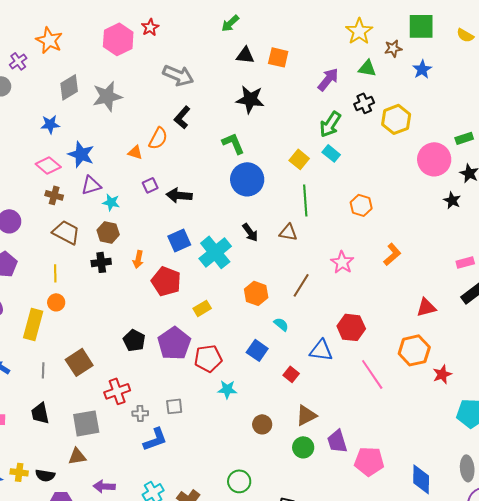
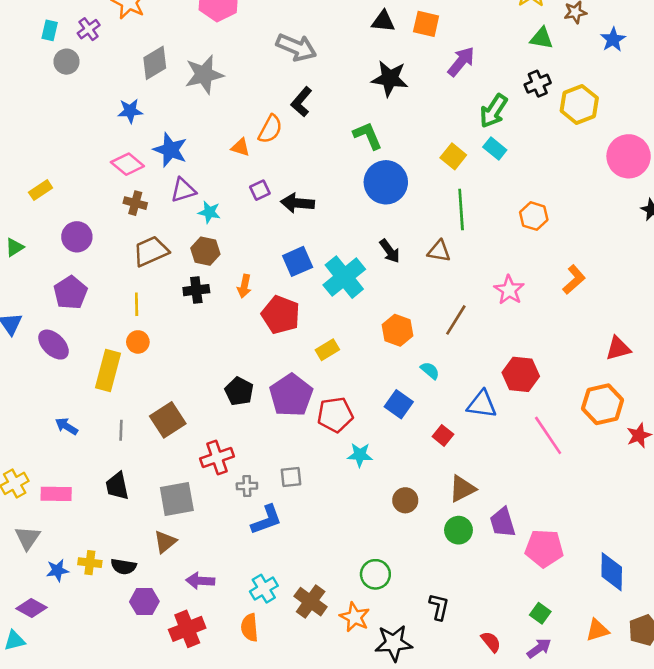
purple arrow: (328, 79) -> (461, 62), moved
brown trapezoid: (66, 232) -> (151, 251), turned -52
brown triangle: (77, 456) -> (165, 542), turned -30

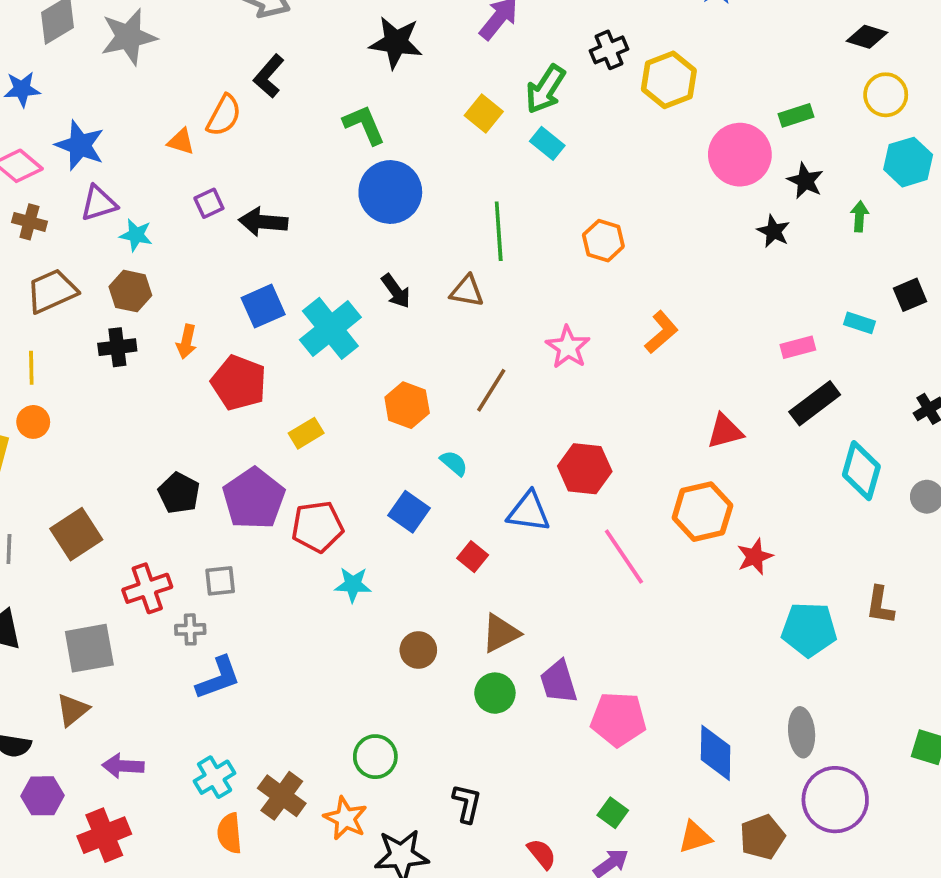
yellow square: (453, 156) -> (484, 113), moved
gray square: (291, 477) -> (220, 581), moved
orange semicircle: (250, 628) -> (230, 833), moved

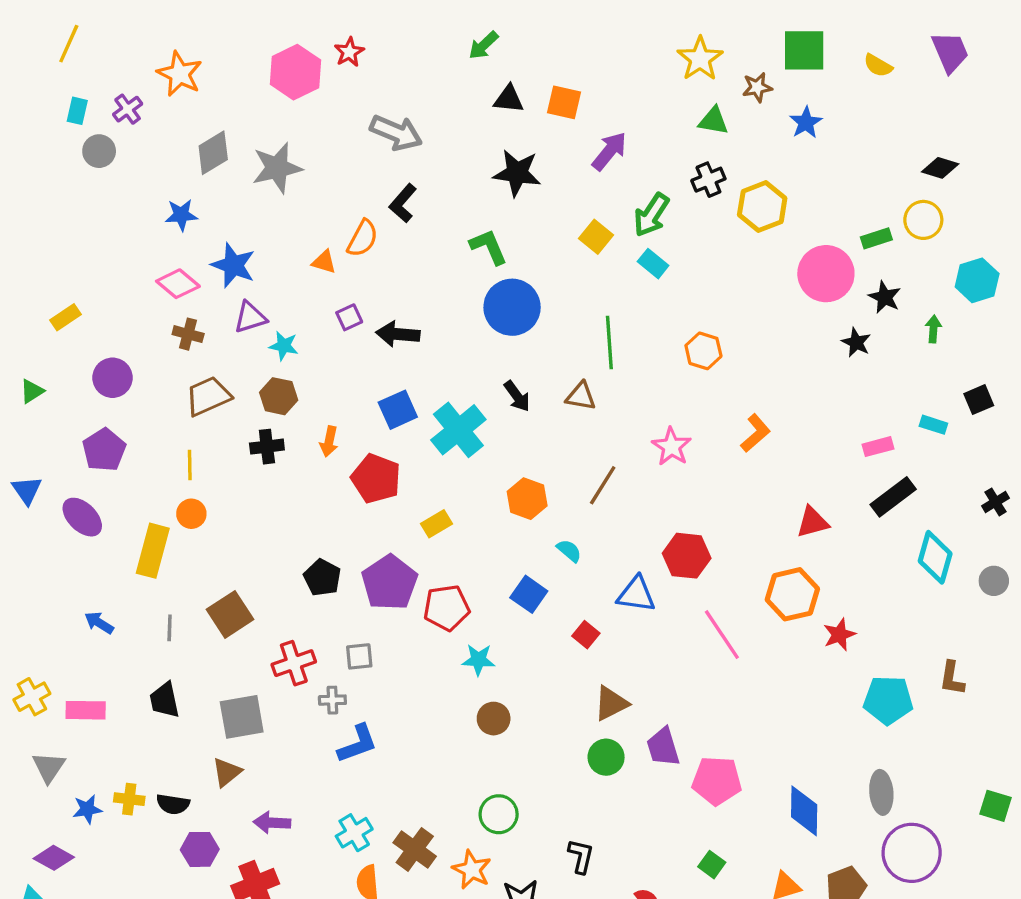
yellow circle: (886, 95) -> (923, 220), moved
brown circle: (418, 650) -> (494, 719), moved

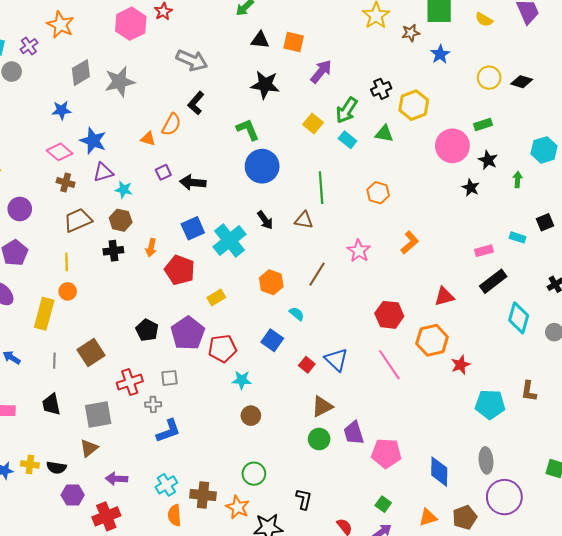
green triangle: (713, 121) -> (384, 134), moved
yellow circle: (923, 220) -> (489, 78), moved
red hexagon: (687, 556) -> (389, 315), moved
blue triangle: (636, 594) -> (336, 360), moved, turned 35
brown cross: (415, 849) -> (203, 495), turned -30

